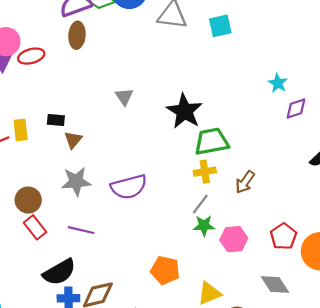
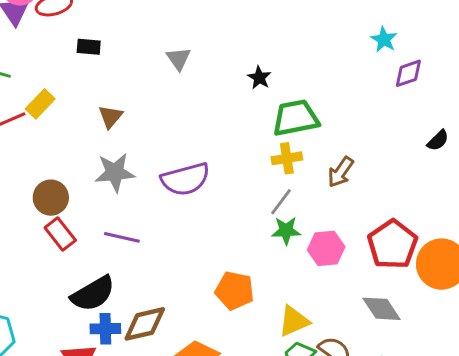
black star: (184, 111) -> (259, 78), size x0.5
black rectangle: (56, 120) -> (89, 47), moved
yellow rectangle: (21, 130) -> (40, 104), turned 50
red pentagon: (283, 236) -> (393, 244), size x1.4

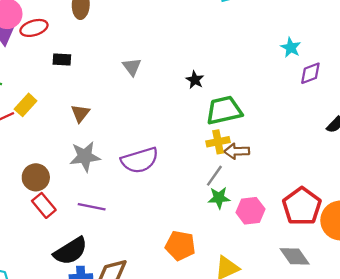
brown arrow: (341, 172) -> (237, 151), moved, turned 55

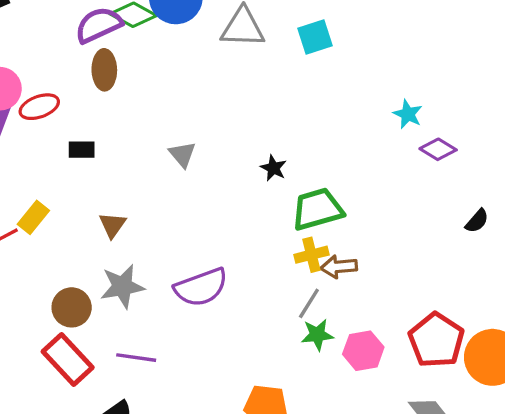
purple diamond: (310, 73) -> (438, 149), turned 55
brown circle: (36, 177) -> (72, 307), moved
red rectangle: (44, 205) -> (68, 360), size x1.4

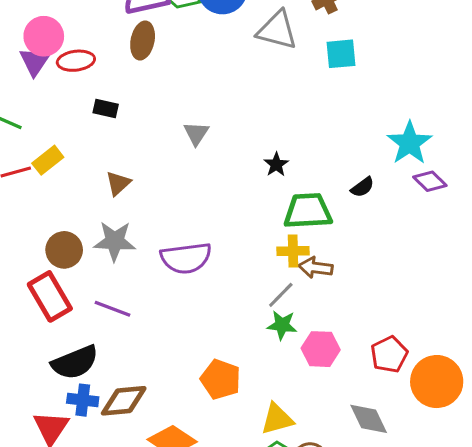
cyan star: (408, 114) -> (410, 143), size x1.6
black semicircle: (477, 221) -> (362, 187), moved
red pentagon: (436, 340) -> (389, 354), size x0.7

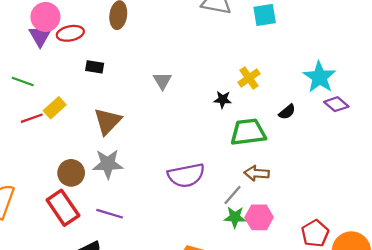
black star: (276, 164) -> (223, 100), turned -30
brown triangle: (118, 183) -> (107, 121), size x1.5
yellow cross: (293, 251) -> (249, 78), moved, turned -30
purple semicircle: (186, 258) -> (186, 175), moved
pink hexagon: (321, 349) -> (259, 217), moved

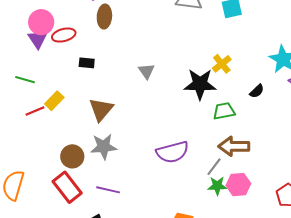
black star: (223, 100) -> (200, 84), size x2.0
green trapezoid: (248, 132) -> (224, 111), size x0.7
brown arrow: (257, 173) -> (234, 146), size x1.4

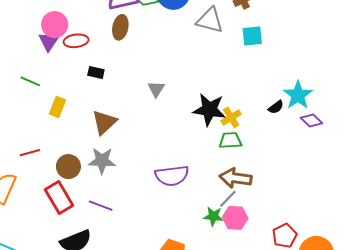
yellow cross: (222, 64) -> (231, 117), moved
black semicircle: (257, 91) -> (276, 107), moved
yellow rectangle: (54, 101) -> (58, 107), turned -30
red line: (35, 111) -> (30, 153), moved
gray line: (214, 167) -> (228, 199), moved

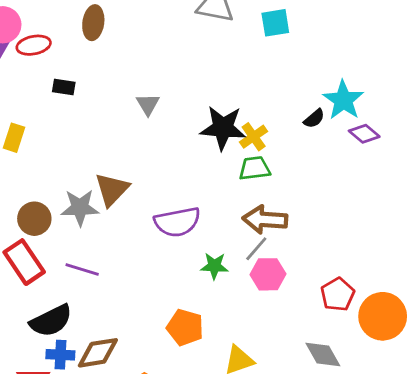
brown triangle: (104, 122) -> (112, 189), moved
green star: (213, 216) -> (214, 266), moved

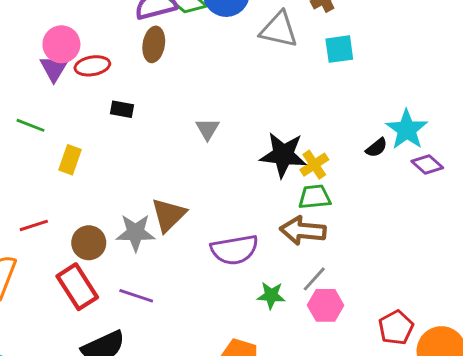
brown arrow: (265, 220) -> (303, 231), moved

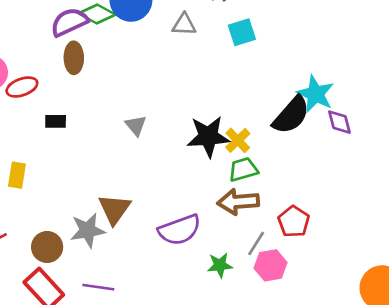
gray triangle: (279, 30) -> (184, 24), size x0.7
black semicircle: (377, 148) -> (291, 115), size x2.0
purple diamond: (427, 164) -> (339, 122), turned 44
red pentagon: (396, 328) -> (294, 222), moved

